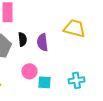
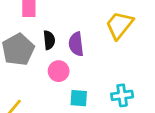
yellow trapezoid: (74, 28) -> (119, 25), turned -65
pink circle: (29, 71) -> (59, 71), moved

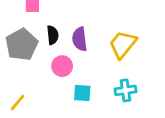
yellow trapezoid: (119, 25) -> (123, 44), moved

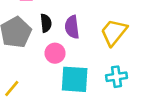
cyan square: (82, 93) -> (75, 79), size x1.6

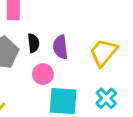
cyan cross: (116, 77) -> (106, 98), turned -36

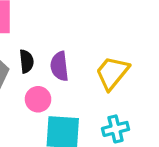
cyan cross: (106, 98) -> (116, 129), turned 30

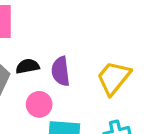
black semicircle: (26, 61) -> (28, 66), turned -95

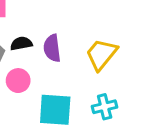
pink circle: (39, 104) -> (18, 81), moved

